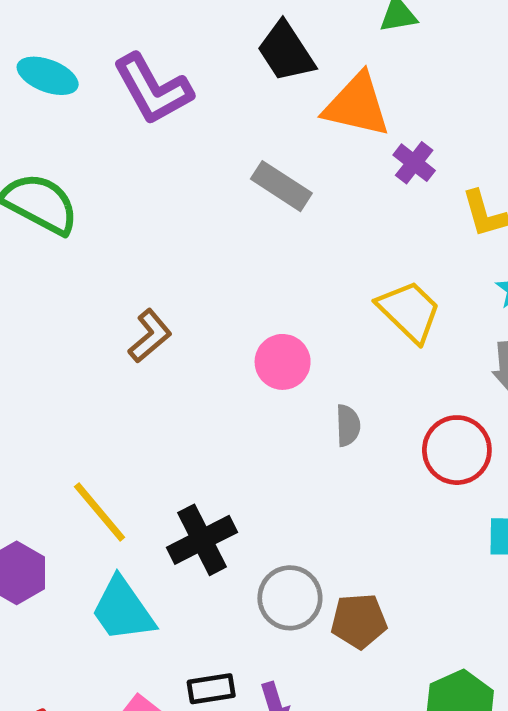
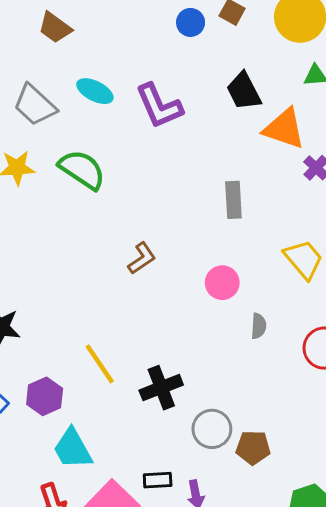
gray rectangle: (281, 186) -> (233, 200), moved, turned 48
cyan trapezoid: (123, 610) -> (73, 449), moved

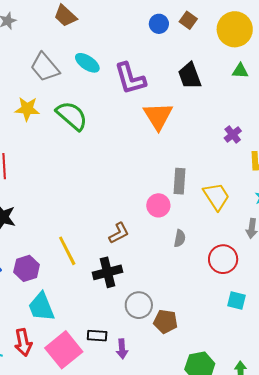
orange triangle: (284, 129) -> (158, 116), moved, turned 32
gray rectangle: (233, 200) -> (180, 181), moved
brown L-shape: (142, 258) -> (119, 233), moved

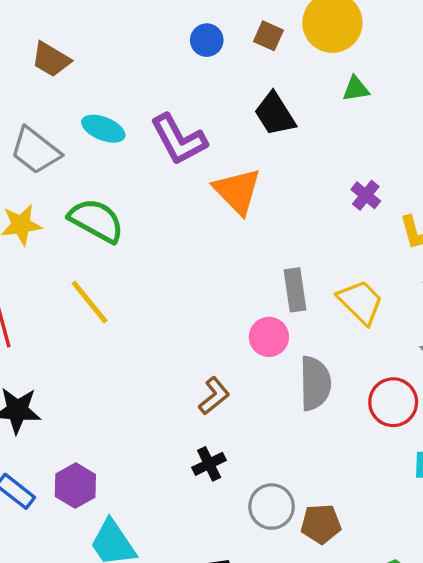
brown square: (188, 20) -> (268, 36), moved
gray semicircle: (180, 238) -> (315, 383), size x1.8
yellow line: (67, 251) -> (90, 302), moved
black cross: (107, 272) -> (209, 464), size x0.7

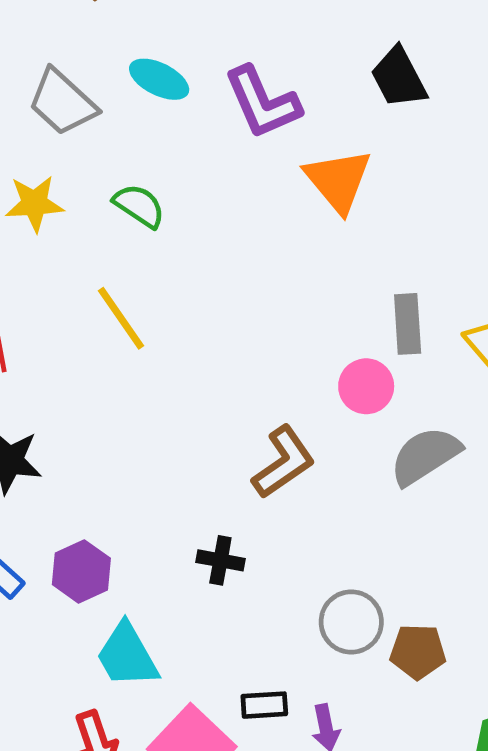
green semicircle: (96, 220) -> (139, 206), size x0.7
gray semicircle: (315, 383) -> (425, 456), turned -126
brown L-shape: (214, 396) -> (283, 462), size x1.4
black cross: (209, 464) -> (220, 560), moved, turned 32

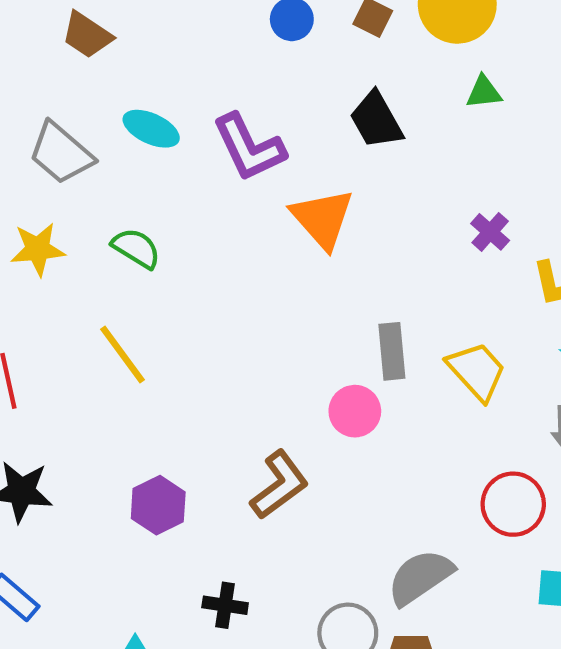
gray semicircle: (425, 456) -> (420, 577), moved
black cross: (220, 560) -> (225, 605), moved
purple hexagon: (81, 571) -> (158, 505), moved

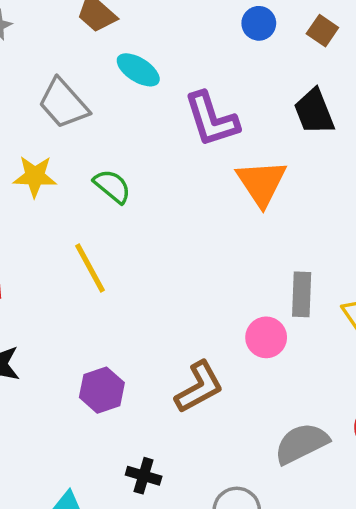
cyan ellipse: (151, 129) -> (138, 70), moved
gray semicircle: (420, 577) -> (301, 443), moved

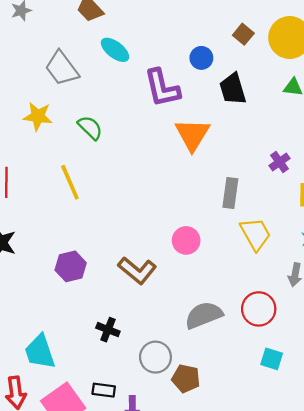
blue circle: (259, 23) -> (201, 58), moved
gray rectangle: (302, 294) -> (230, 193), moved
brown L-shape: (199, 387) -> (137, 270), turned 63
black cross: (144, 476) -> (108, 330), moved

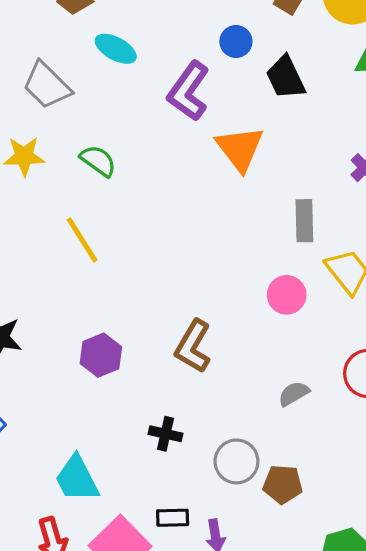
purple L-shape: (162, 88) -> (188, 91), turned 57
pink circle: (186, 240) -> (287, 295), moved
brown L-shape: (137, 270) -> (193, 346), turned 90
gray semicircle: (204, 315) -> (294, 394), size x0.6

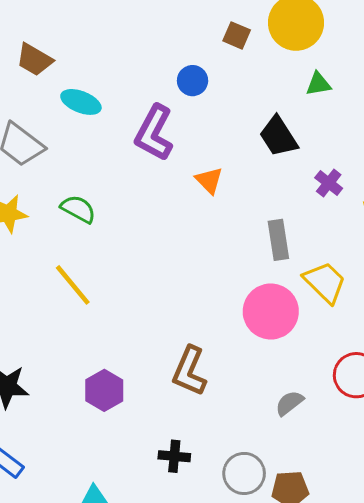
black trapezoid: (286, 77) -> (278, 136), moved
orange triangle: (240, 149) -> (209, 180), size x0.6
pink circle: (287, 295) -> (271, 312), size x1.5

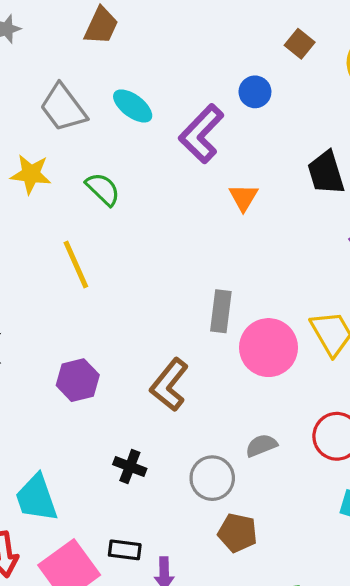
brown square: (237, 35) -> (300, 44), moved
brown trapezoid: (34, 60) -> (101, 26), turned -111
cyan ellipse: (81, 102) -> (133, 106), moved
gray rectangle: (278, 240) -> (221, 311), moved
gray circle: (244, 473) -> (212, 478), moved

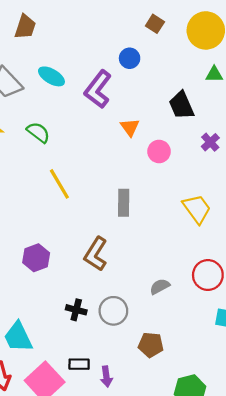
yellow line: (76, 264) -> (59, 184), moved
pink circle: (268, 348) -> (159, 151), moved, size x0.6
gray circle: (212, 478) -> (113, 311), moved

